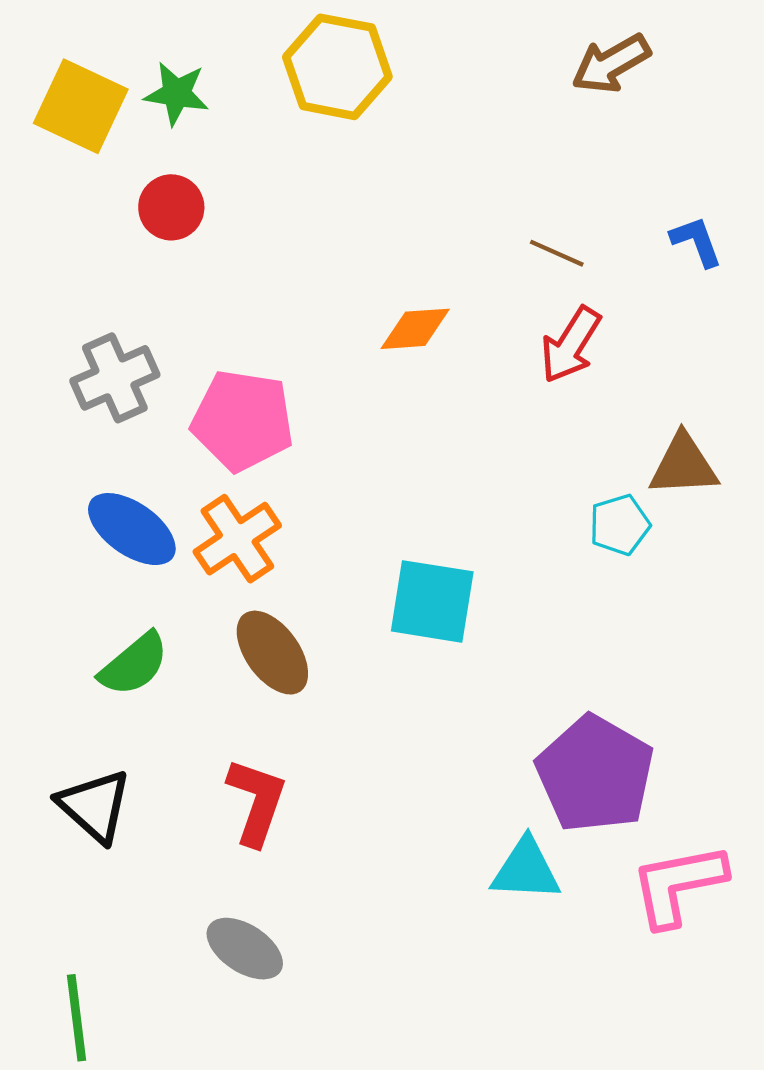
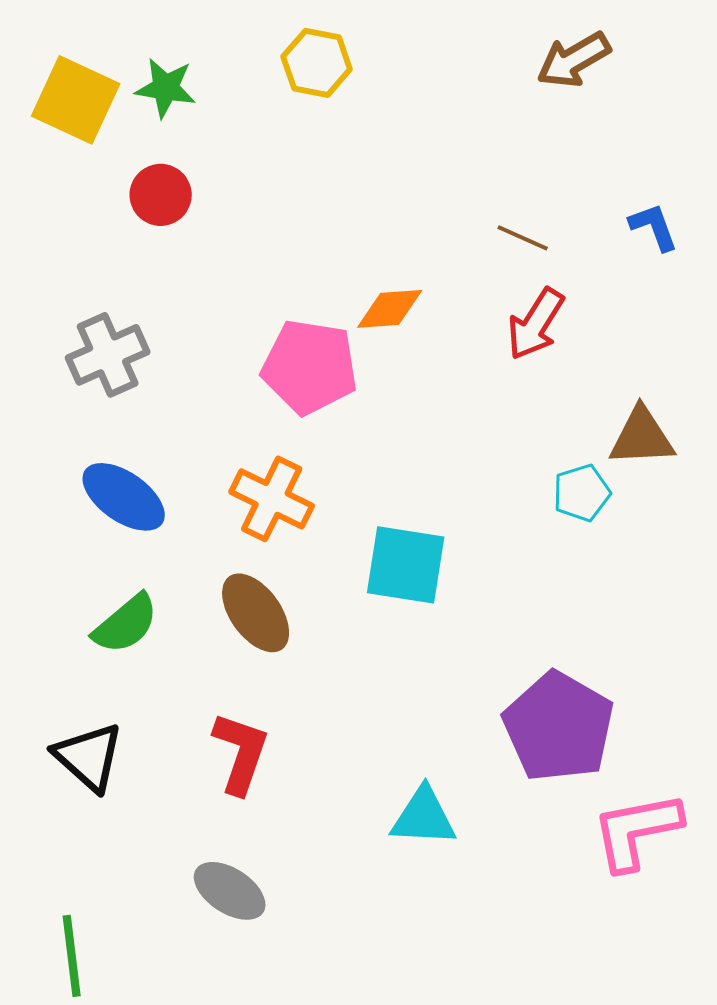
yellow hexagon: (337, 67) -> (317, 63), size x0.7
pink pentagon: (243, 420) -> (310, 367), moved
orange cross: (237, 539) -> (272, 499), moved, turned -30
cyan triangle: (526, 870) -> (424, 817), moved

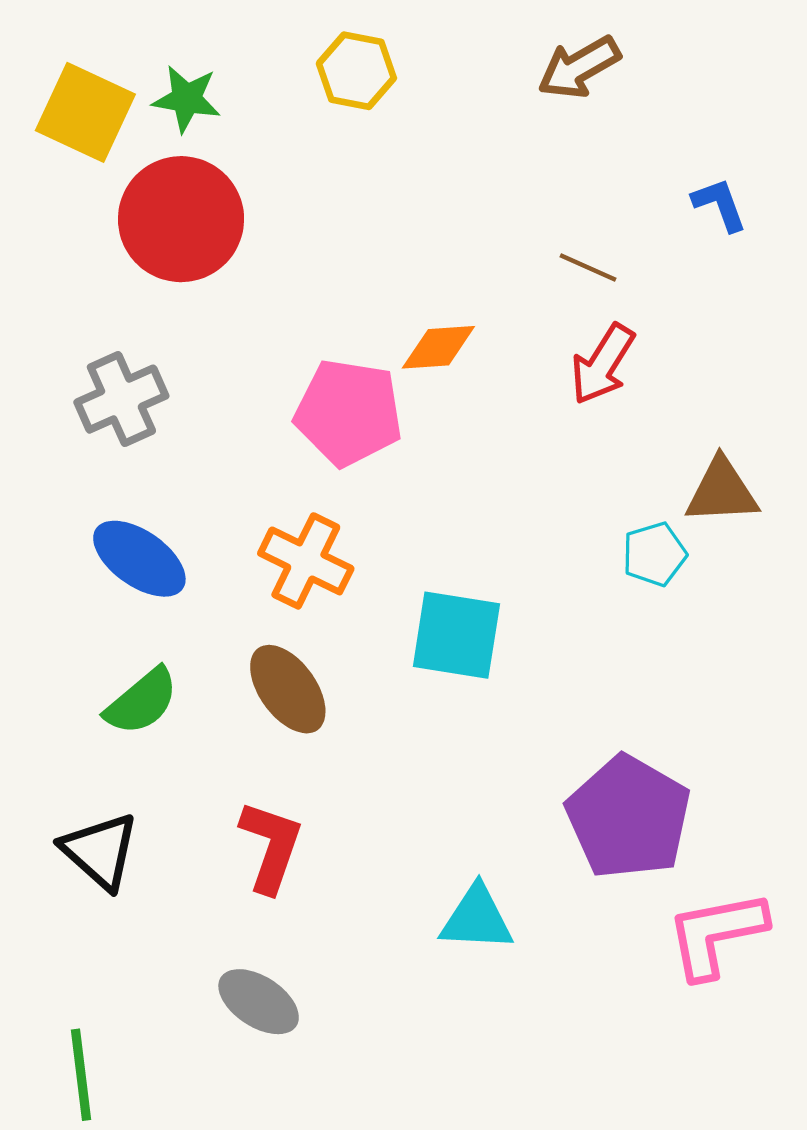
brown arrow: (574, 60) -> (579, 67), moved
red circle: (161, 195) -> (181, 219), size x1.8
blue L-shape: (654, 227) -> (720, 205), moved

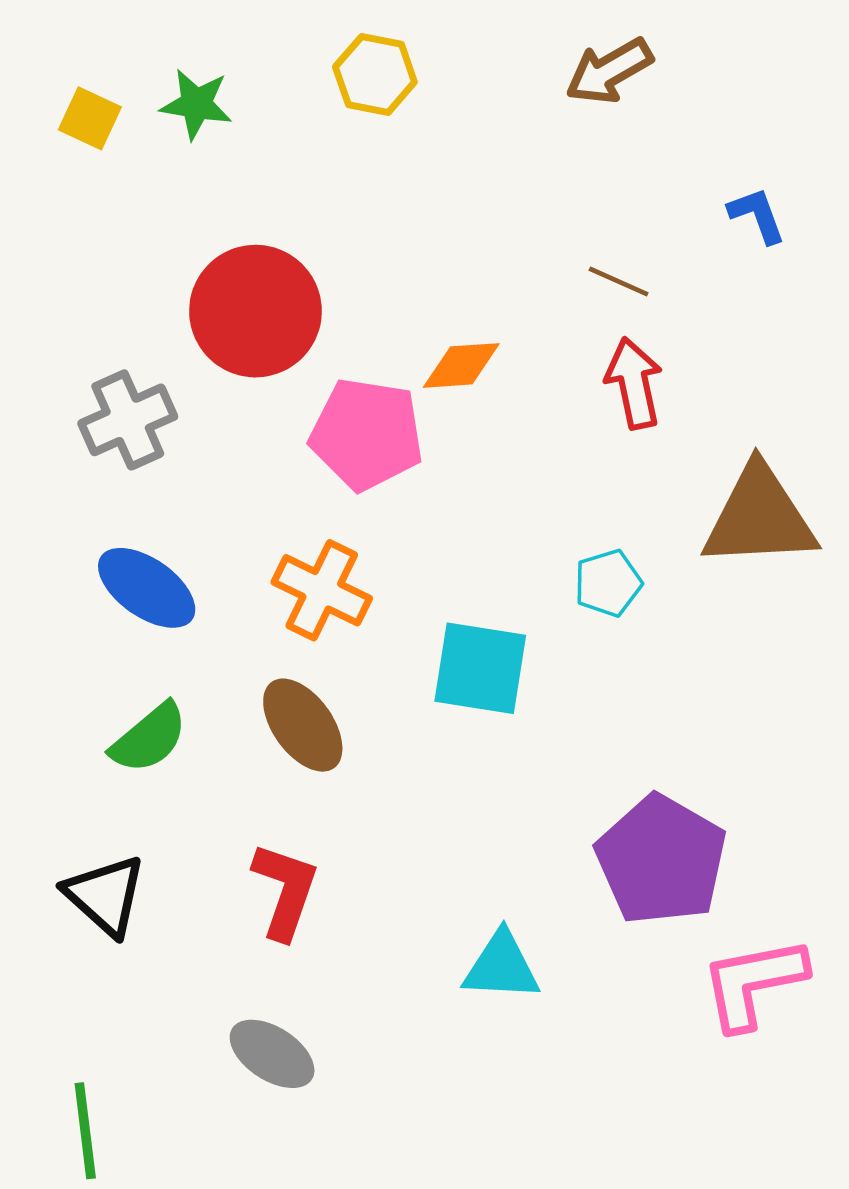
yellow square: (85, 112) -> (90, 118), size x0.6
red circle: (181, 219) -> (255, 311), moved
red arrow: (603, 364) -> (634, 383), turned 136
brown triangle: (722, 491) -> (759, 517), size x1.5
cyan pentagon: (654, 554) -> (608, 583), moved

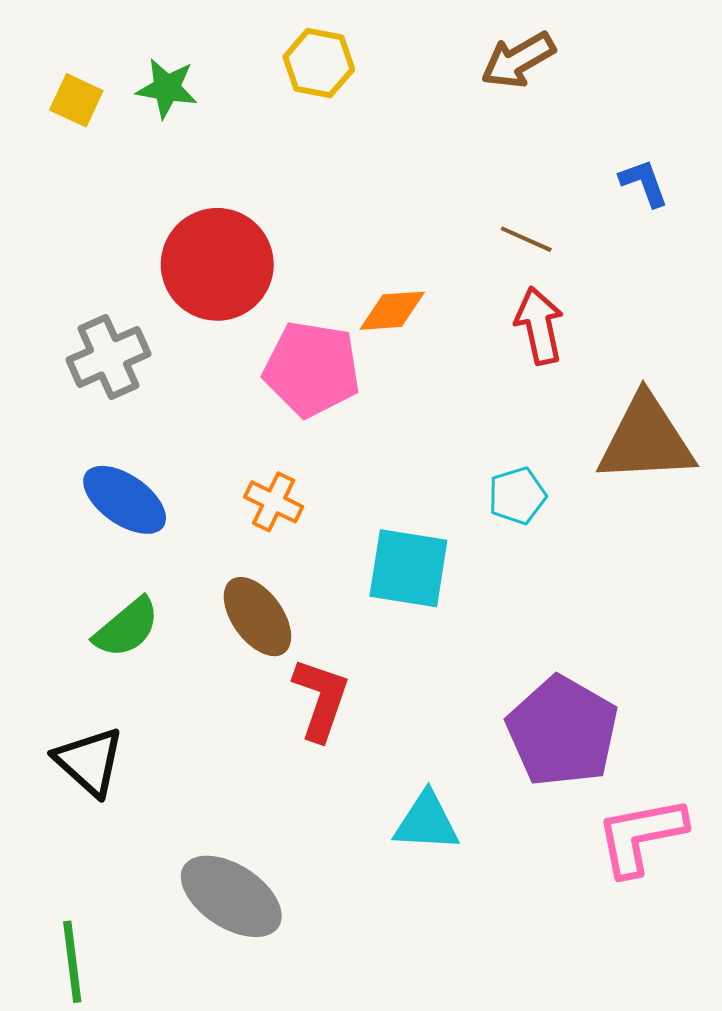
orange cross: (322, 590) -> (274, 502), size x0.7
red L-shape: (285, 891) -> (321, 699), moved
gray ellipse: (272, 1054) -> (231, 896), size x1.4

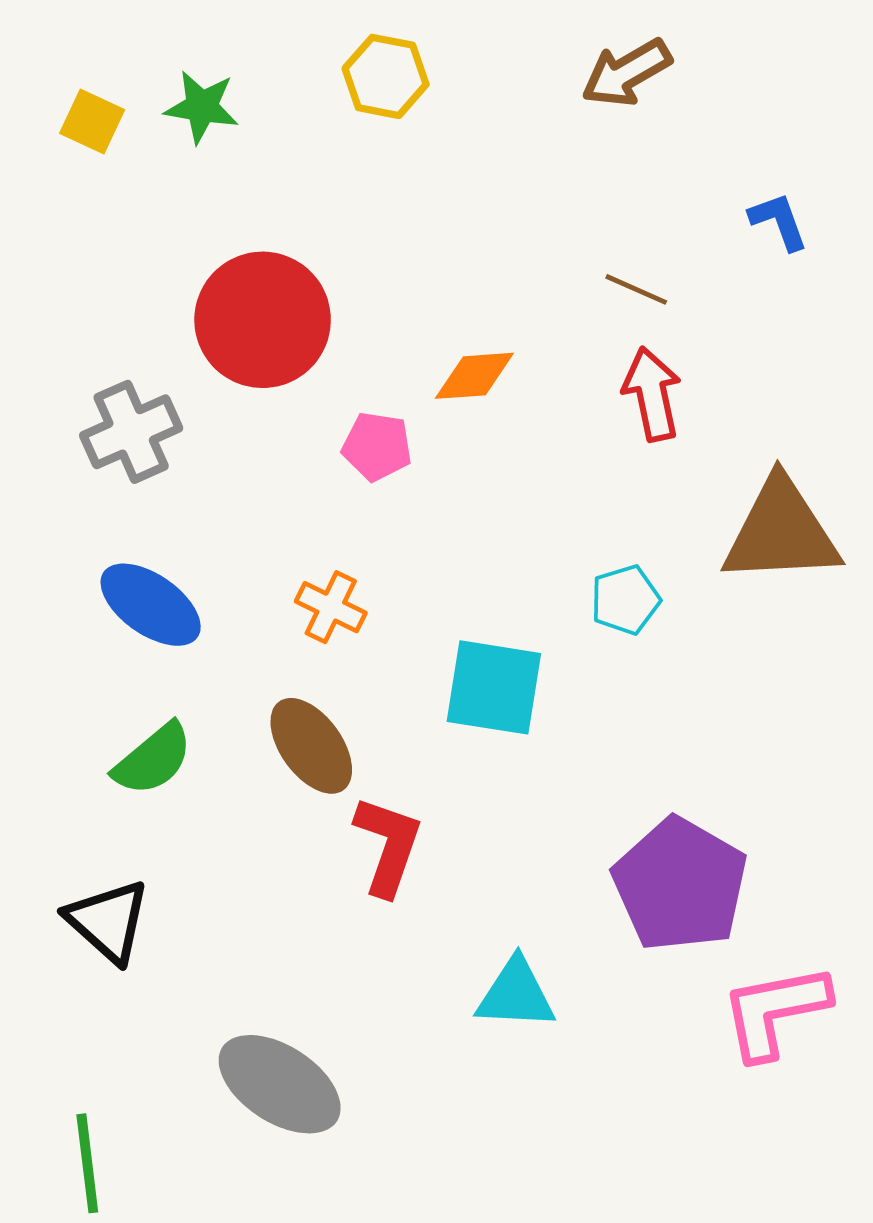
pink pentagon: (312, 369) -> (377, 446), size x0.6

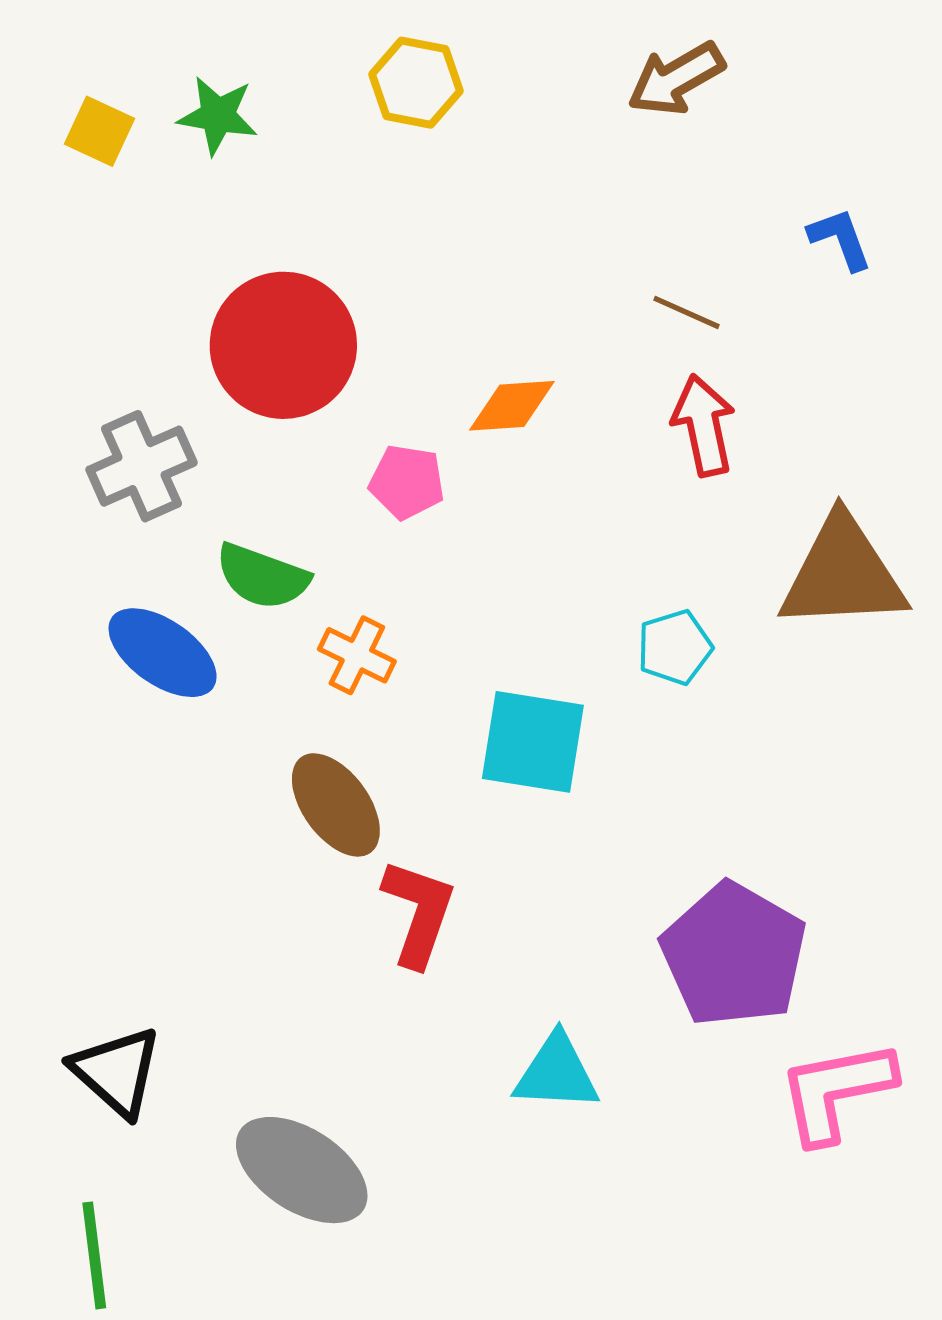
green semicircle: (153, 759) -> (262, 576), moved, turned 60
black triangle: (108, 921) -> (117, 1072), moved

